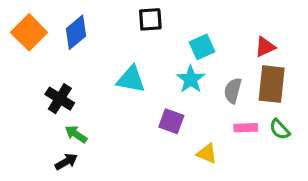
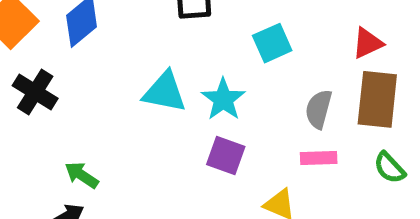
cyan star: (191, 79) -> (223, 99), moved
black cross: (60, 99) -> (35, 92), moved
pink rectangle: (246, 128) -> (319, 158), moved

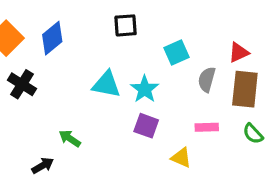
gray semicircle: (319, 109) -> (207, 80), moved
green arrow: (82, 175) -> (70, 138), moved

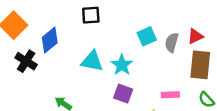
black square: (126, 25) -> (91, 15), moved
blue diamond: (52, 38) -> (50, 40), moved
gray semicircle: (207, 80) -> (172, 43), moved

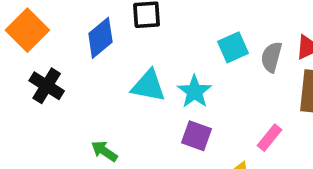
blue diamond: (50, 40) -> (100, 38), moved
pink rectangle: (170, 95) -> (269, 138), turned -49

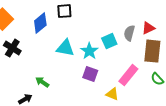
cyan square: (233, 47) -> (109, 41), moved
pink rectangle: (269, 138) -> (128, 75), size x1.5

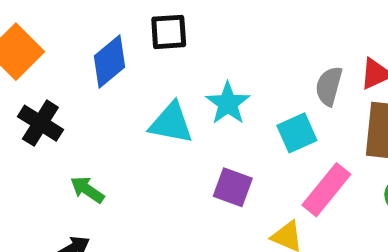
cyan square: (109, 41) -> (297, 133), moved
cyan star: (89, 51) -> (228, 103), moved
green arrow: (42, 82) -> (87, 190), moved

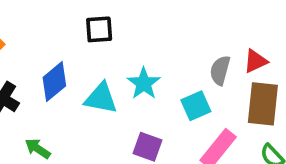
blue diamond: (109, 61) -> (54, 82), moved

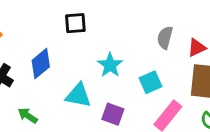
gray semicircle: (220, 70) -> (165, 38), moved
cyan triangle: (101, 98) -> (78, 95), moved

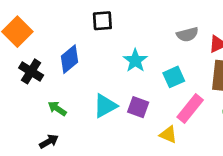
gray semicircle: (165, 38) -> (187, 34), turned -120
cyan triangle: (78, 95) -> (105, 106), moved, turned -40

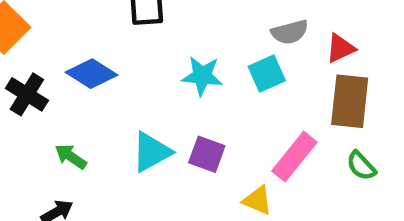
blue diamond: (69, 59) -> (92, 74), turned 72
cyan star: (135, 60) -> (202, 76), turned -30
cyan square: (174, 77) -> (267, 74), moved

